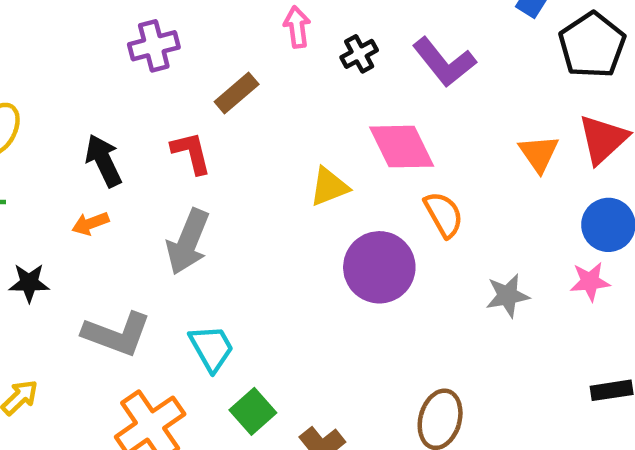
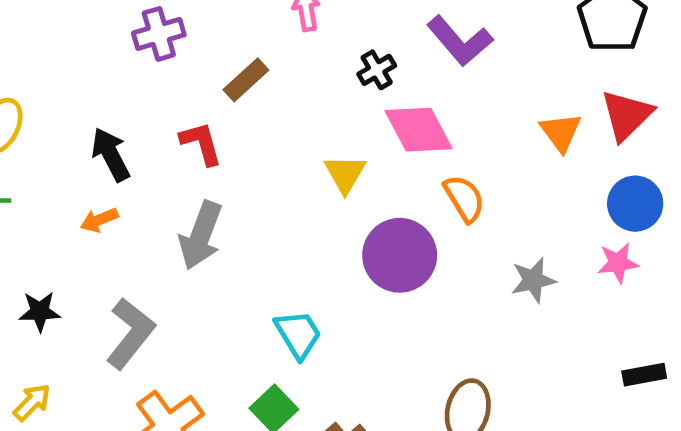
black cross: (359, 54) -> (377, 70), moved
yellow triangle: (329, 187) -> (345, 174), turned -36
black star: (29, 283) -> (40, 311), moved
gray L-shape: (117, 334) -> (130, 333), turned -70
cyan trapezoid: (212, 348) -> (298, 334), moved

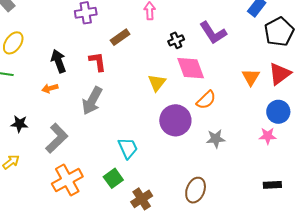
orange semicircle: (464, 198) -> (206, 100), turned 70
gray star: (533, 280) -> (216, 139), moved

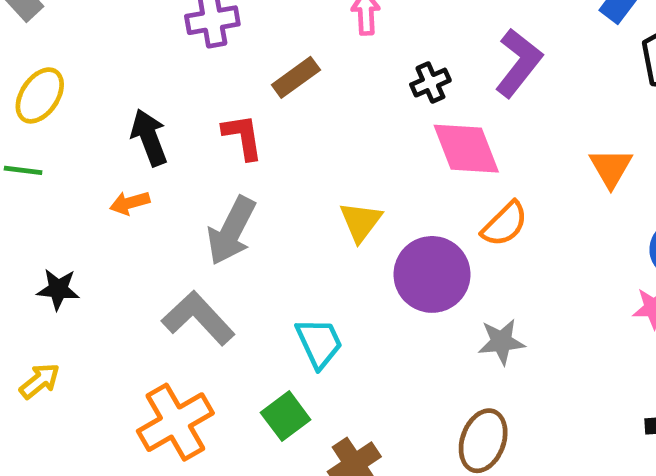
purple L-shape: (213, 33) -> (519, 63), turned -108
yellow triangle: (157, 83) -> (361, 222), moved
gray L-shape: (57, 138) -> (198, 318), moved, turned -88
gray star: (216, 139) -> (501, 342), moved

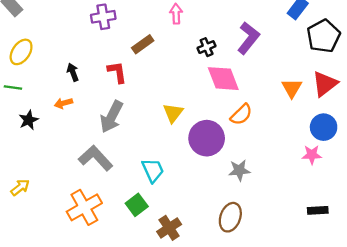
black arrow: (149, 137) -> (73, 72), size x0.7
black star: (58, 289) -> (29, 120), moved, turned -30

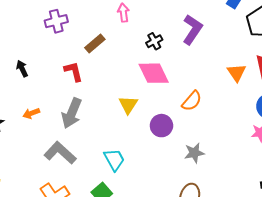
black arrow: (73, 72) -> (22, 69), moved
pink diamond: (223, 79) -> (154, 73), moved
orange arrow: (63, 103) -> (31, 113), moved
purple circle: (207, 138) -> (161, 126), size x0.7

